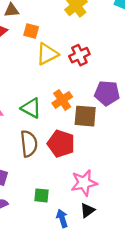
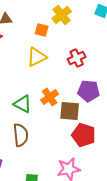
orange square: (31, 31) -> (42, 30), moved
red cross: (79, 55) -> (77, 58), moved
red pentagon: (61, 144) -> (84, 135), moved

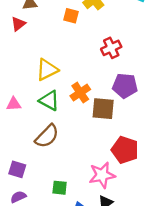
yellow triangle: (37, 57) -> (47, 70), moved
brown semicircle: (21, 135) -> (47, 136), turned 50
red pentagon: (84, 135) -> (125, 150), moved

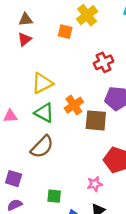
red triangle: (18, 24) -> (25, 39), moved
pink star: (102, 175) -> (95, 184), size x0.6

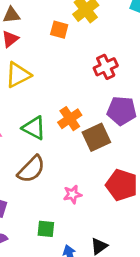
yellow triangle: (42, 83) -> (18, 75), moved
brown square: (96, 120) -> (96, 137), turned -30
pink star: (95, 184) -> (72, 194), moved

